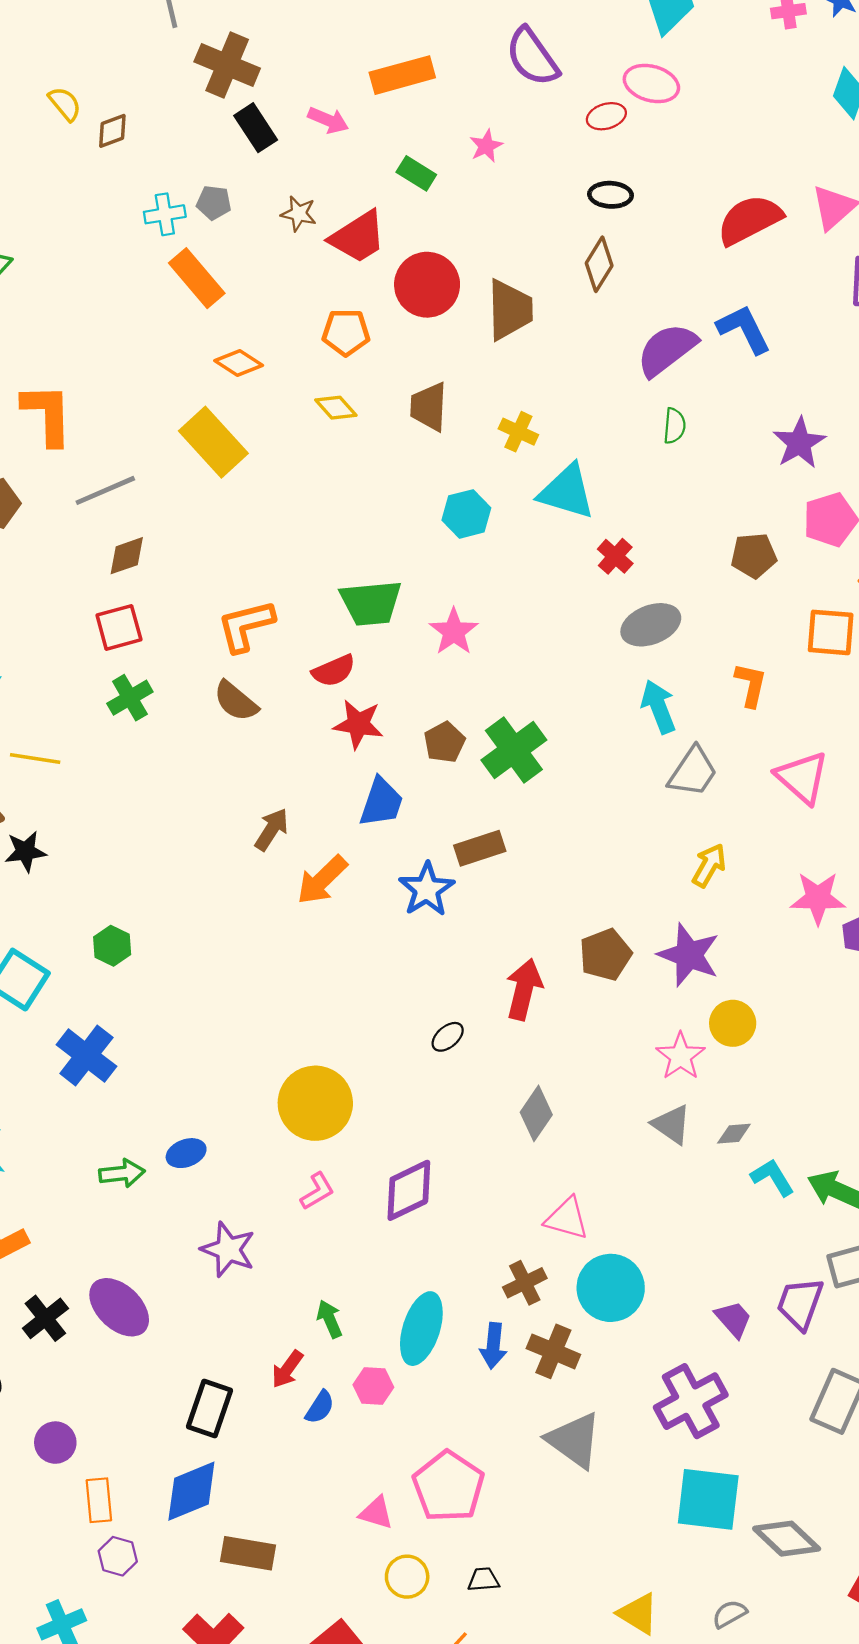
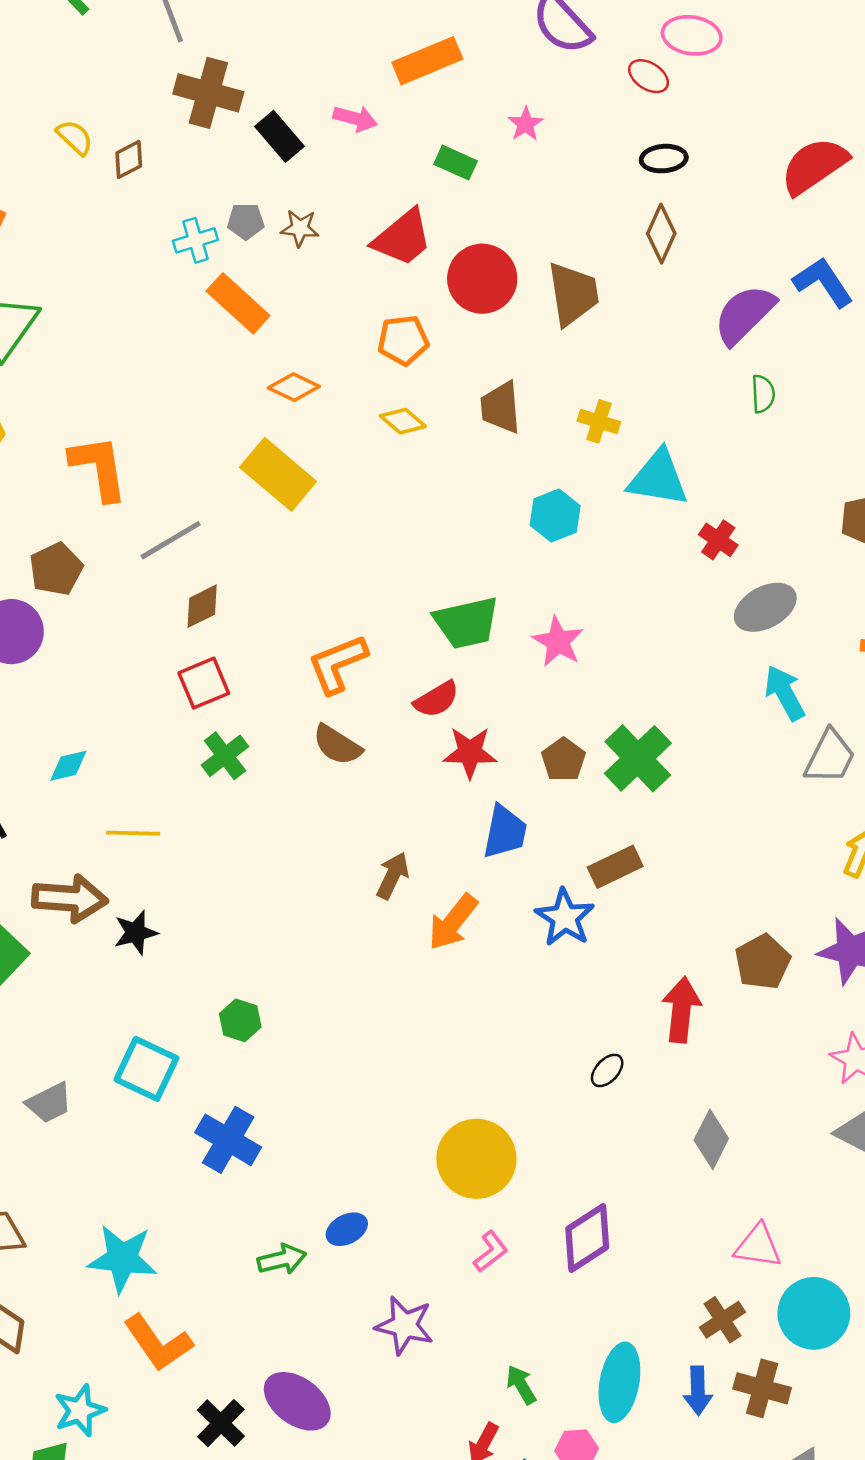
brown cross: (227, 65) -> (208, 93), moved
red ellipse: (606, 116) -> (649, 76), turned 57
brown star: (299, 214) -> (300, 228), moved

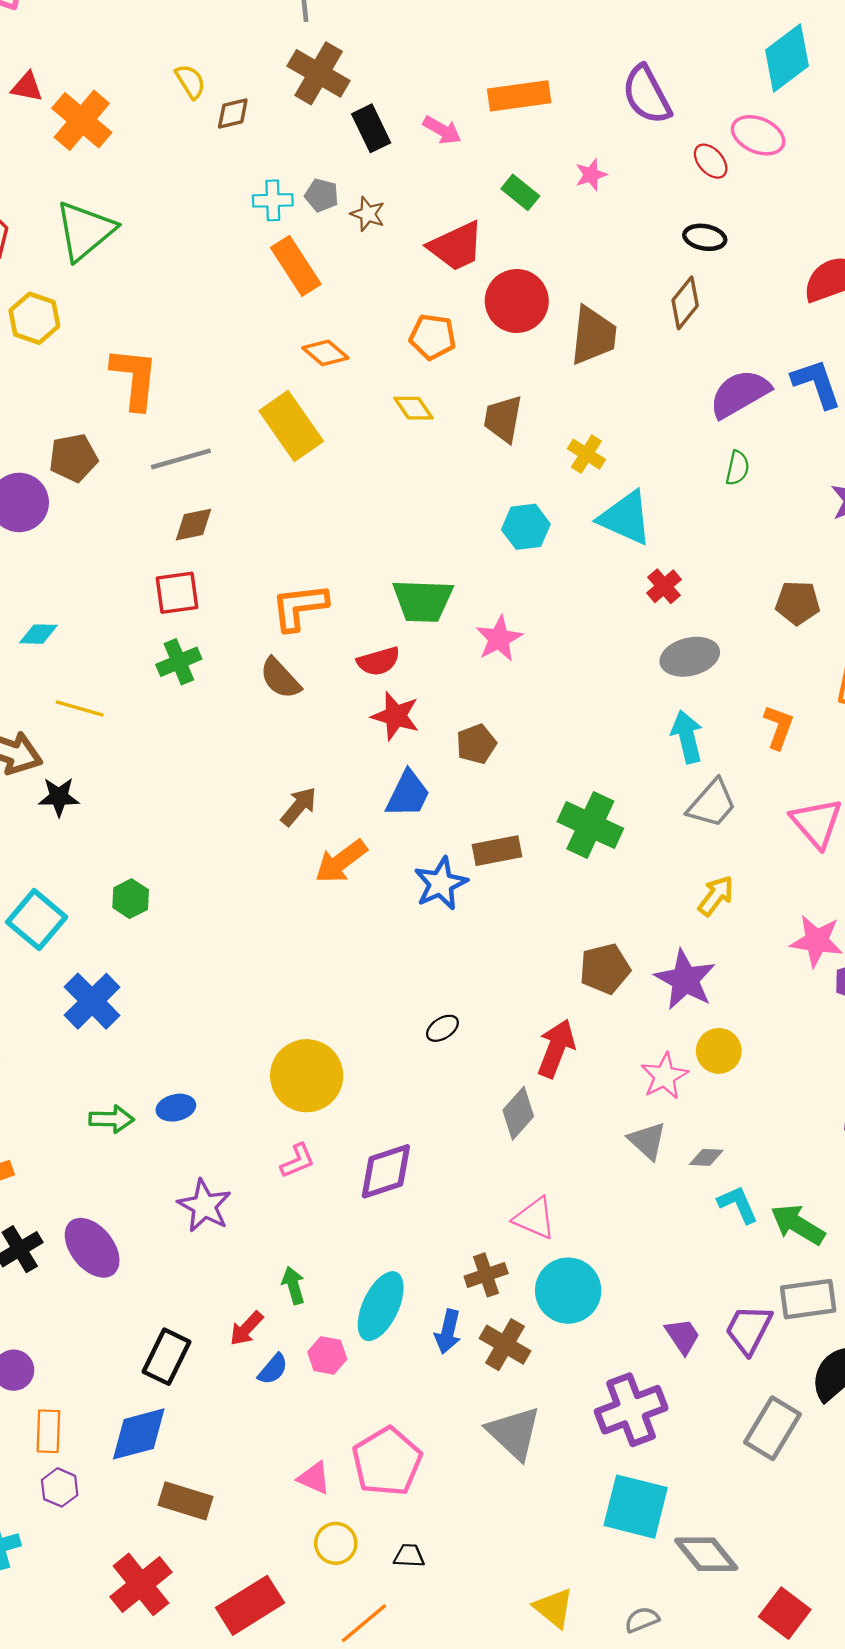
green cross: (638, 758) -> (590, 825), moved, turned -36
red arrow: (681, 1010) -> (556, 1048), moved

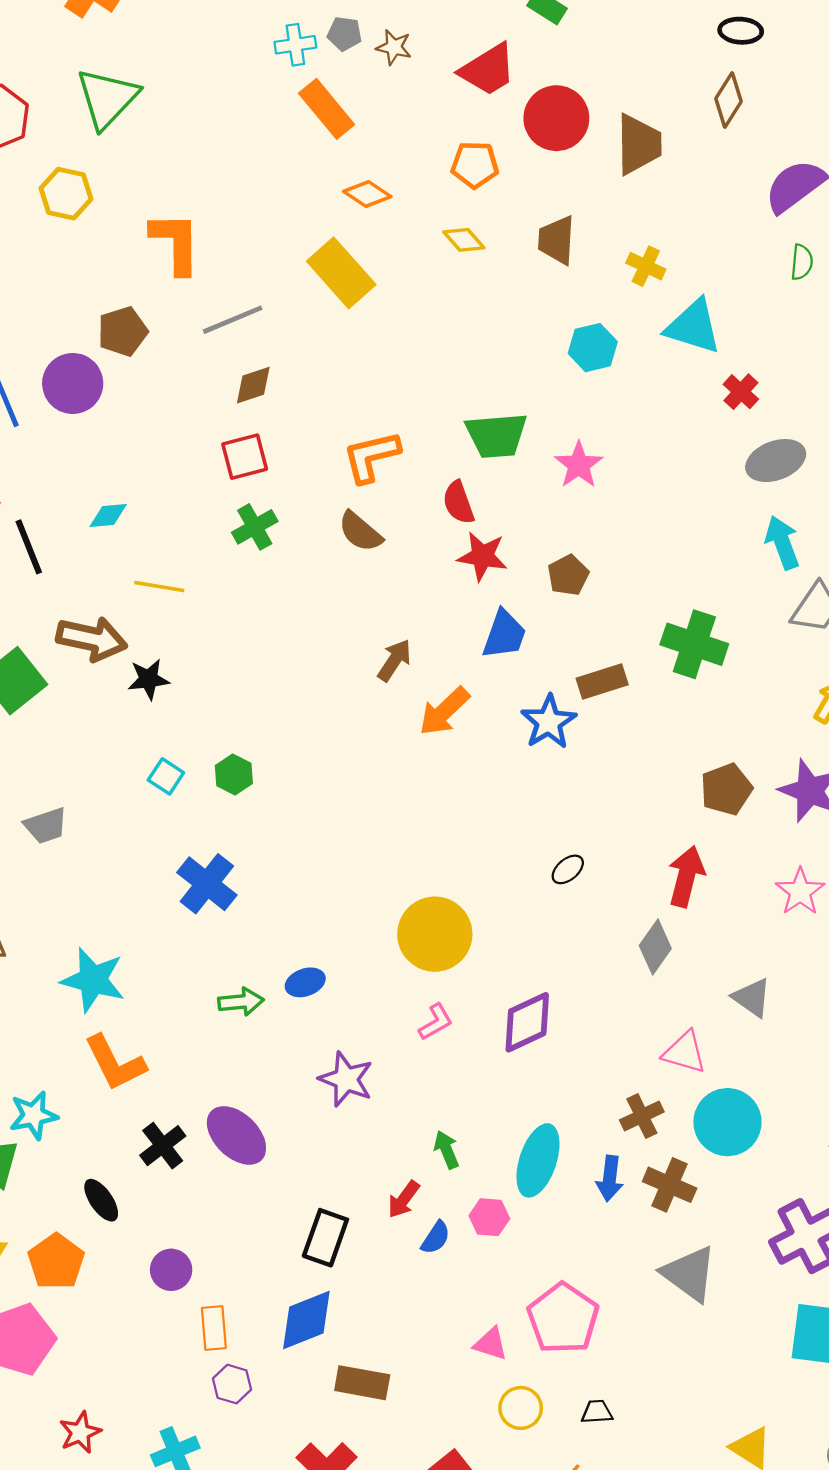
red semicircle: (378, 661) -> (458, 503), turned 93
cyan square: (37, 920) -> (166, 776), moved, size x0.6
gray triangle: (647, 1141) -> (752, 998), moved

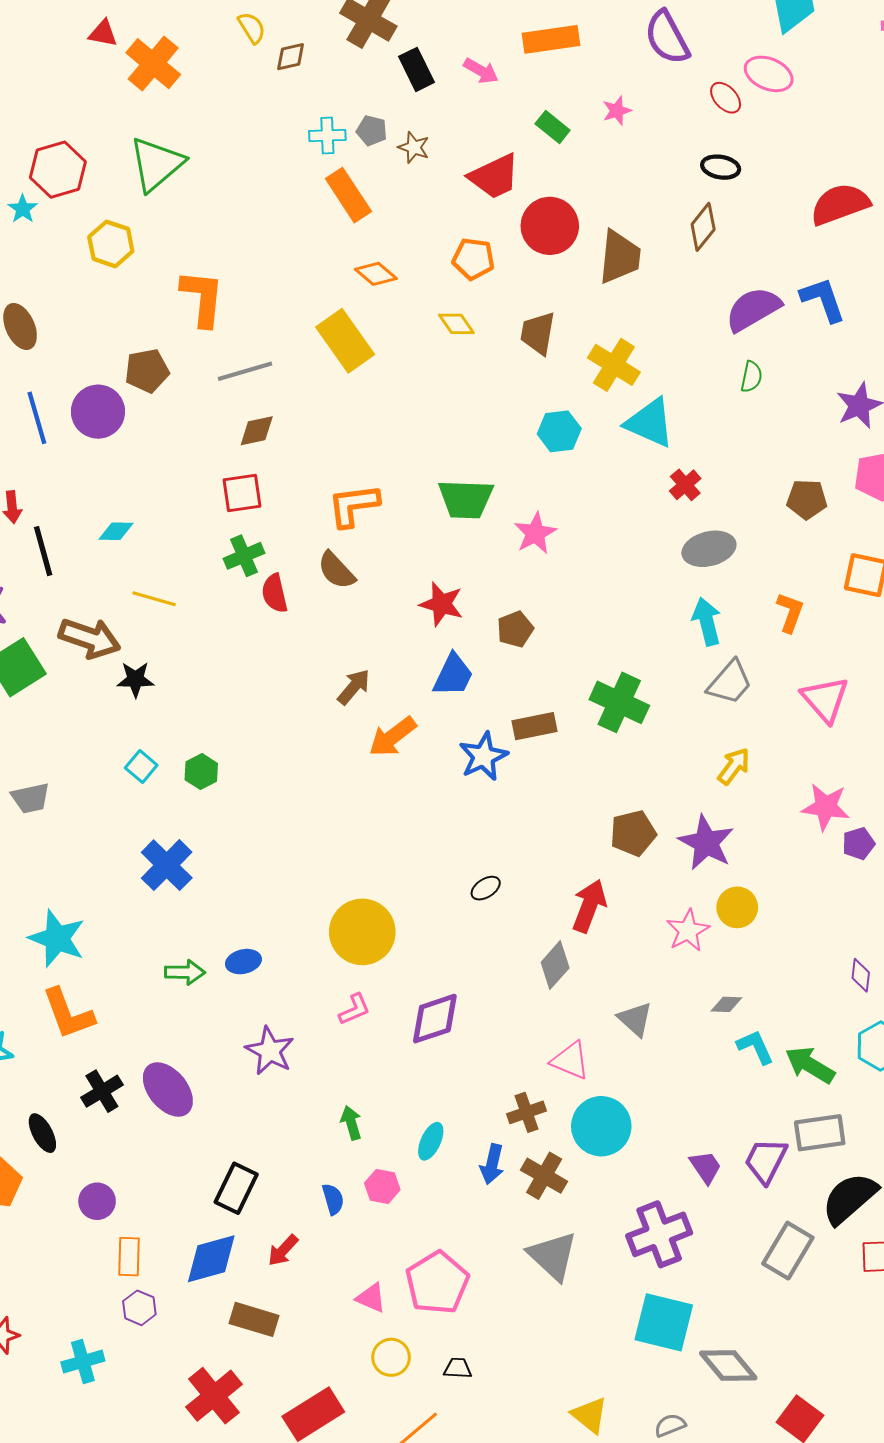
yellow cross: (646, 266) -> (614, 365), size x1.5
red semicircle: (458, 503) -> (275, 593), moved
cyan ellipse: (538, 1160) -> (431, 1141), size x0.6
red arrow: (404, 1199) -> (283, 1250), moved
blue semicircle: (436, 1238) -> (333, 1199), turned -56

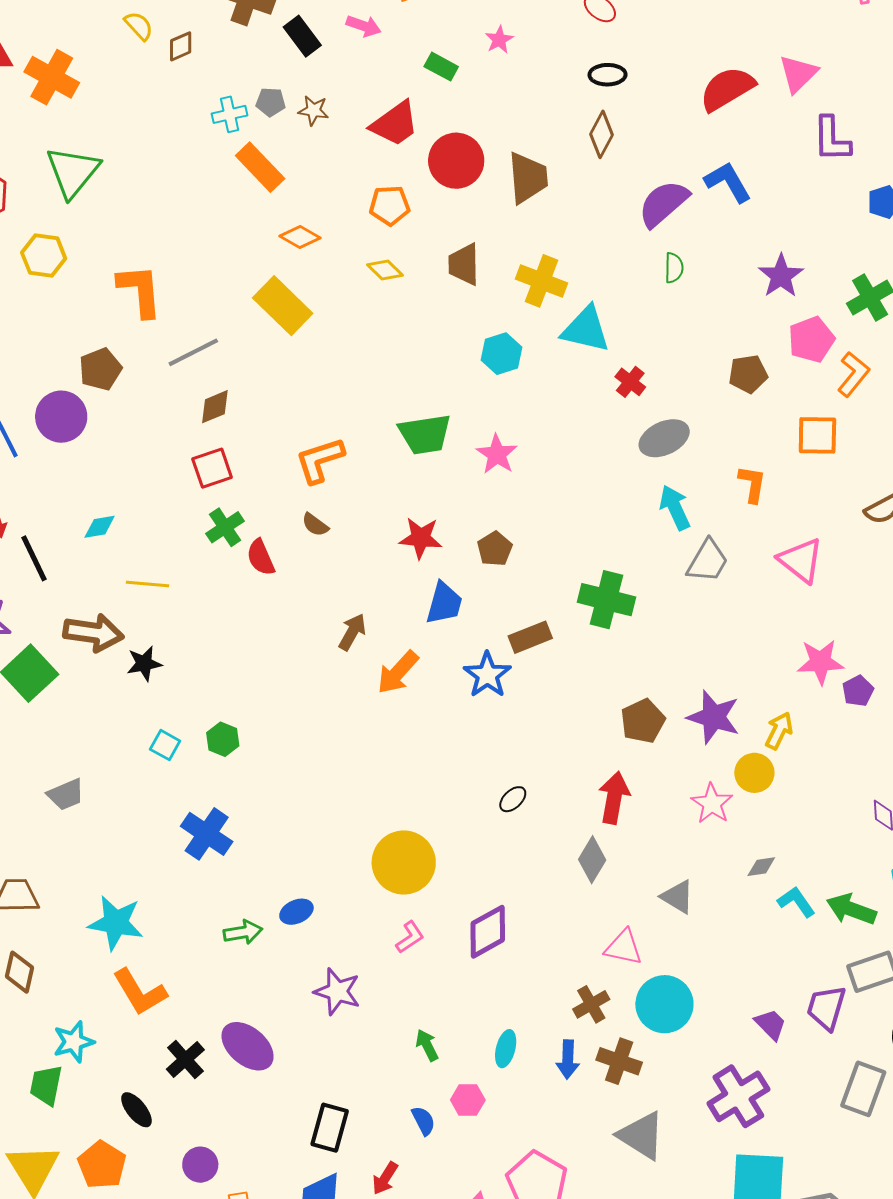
brown semicircle: (336, 570) -> (315, 525), size x0.7
yellow arrow: (734, 766) -> (779, 731), moved

